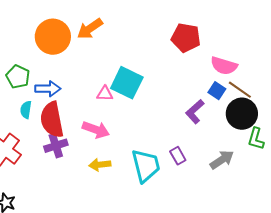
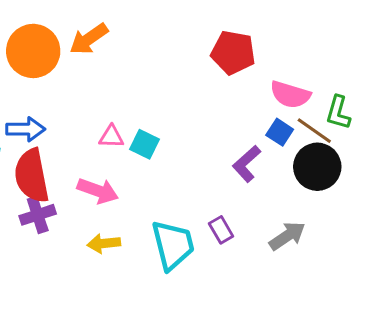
cyan square: (127, 83) -> (144, 144), moved, size x0.6
green L-shape: (256, 139) -> (338, 113), moved

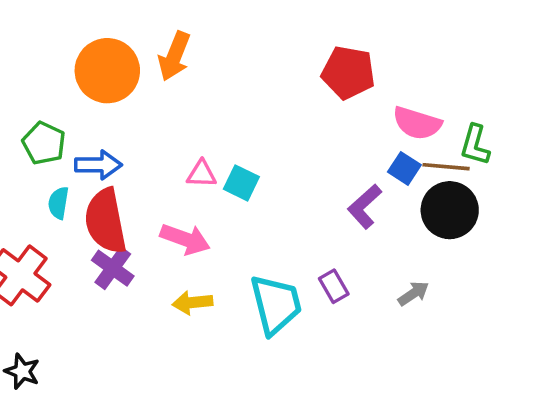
orange arrow: (89, 39) -> (174, 56), turned -33
brown line: (314, 131) -> (446, 167), turned -30
purple cross: (38, 215) -> (113, 268), turned -36
gray arrow: (287, 236) -> (413, 293), size x0.7

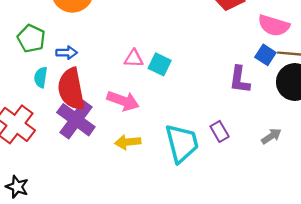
blue arrow: (98, 165) -> (67, 53), size x0.7
purple L-shape: (365, 207) -> (240, 80), turned -40
purple cross: (113, 268) -> (76, 120), size x1.4

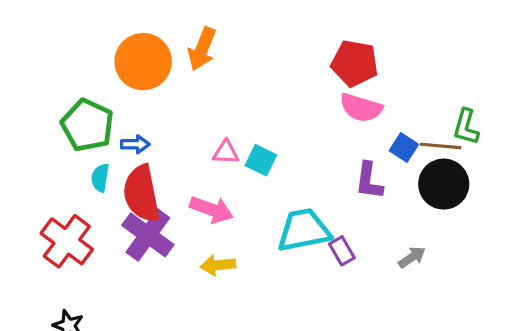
pink semicircle: (274, 26) -> (361, 108), moved
green pentagon: (31, 38) -> (87, 125), size x1.4
cyan trapezoid: (182, 143) -> (304, 230), moved, turned -87

